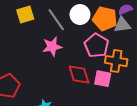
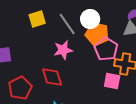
orange pentagon: (105, 19) -> (97, 34), moved
red diamond: (79, 74) -> (52, 77), moved

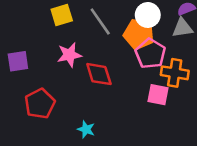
white circle: (90, 19) -> (148, 15), moved
pink star: (63, 50) -> (69, 55), moved
red diamond: (52, 77) -> (99, 74), moved

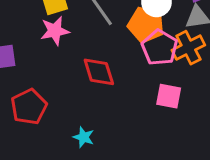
pink star: (69, 55) -> (55, 31), moved
orange cross: (175, 73) -> (188, 48), moved, turned -36

